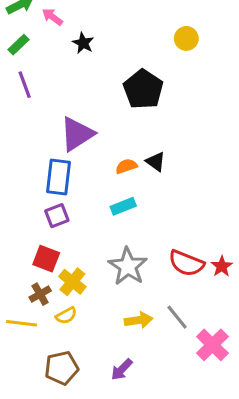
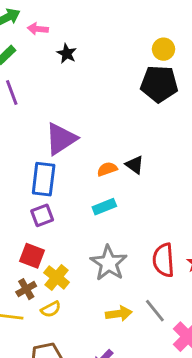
pink arrow: (52, 17) -> (38, 29), turned -30
black pentagon: (143, 89) -> (159, 84), moved, turned -30
red semicircle: (186, 263) -> (164, 260), turned 64

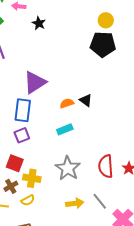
yellow cross: (57, 277) -> (32, 178), turned -30

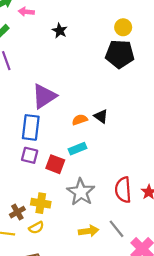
black star: (39, 23) -> (60, 31), moved
purple square: (22, 135) -> (30, 155), turned 35
red square: (15, 163) -> (55, 164), moved

